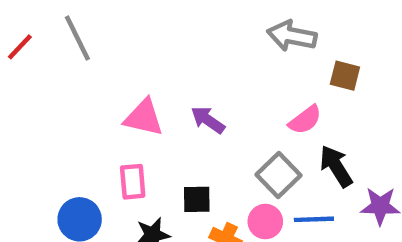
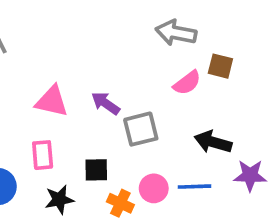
pink semicircle: (305, 120) -> (187, 83), moved
black arrow: (336, 166) -> (213, 142), turned -42
gray square: (279, 175) -> (141, 129), moved, turned 30

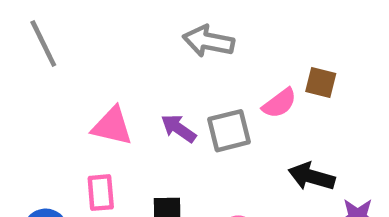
gray arrow: (176, 33) -> (208, 41), moved
gray square: (141, 129) -> (229, 131), moved

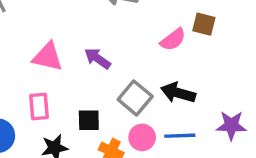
gray square: (229, 131) -> (135, 98), moved, turned -36
black arrow: (312, 177) -> (178, 93), moved

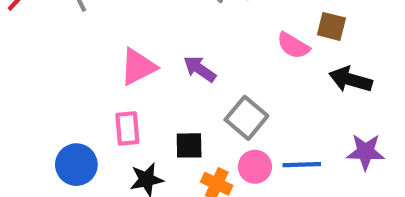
pink semicircle: (173, 40) -> (293, 46), turned 68
pink triangle: (48, 57) -> (138, 67), turned -40
black arrow: (178, 93) -> (351, 80), moved

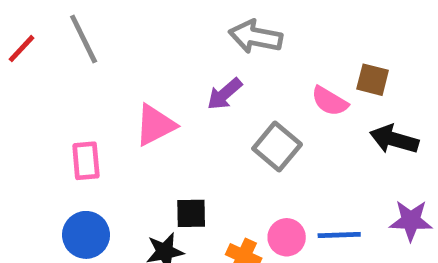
purple arrow: (200, 69) -> (225, 94), moved, turned -76
gray square: (246, 118) -> (277, 147), moved
pink rectangle: (127, 128) -> (86, 161), moved
black square: (189, 145) -> (191, 213), moved

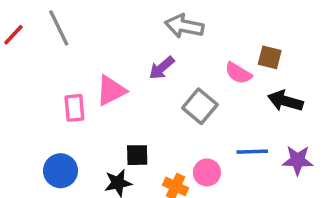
pink rectangle: (86, 161) -> (74, 108), moved
blue line: (339, 235) -> (252, 152), moved

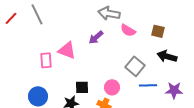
pink semicircle: (238, 73) -> (128, 30), moved
pink triangle: (111, 91) -> (67, 50), turned 48
gray square: (200, 106) -> (135, 66), moved
pink circle: (207, 172) -> (112, 87), moved

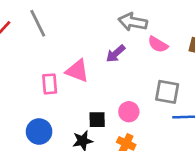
gray square: (135, 66) -> (167, 92), turned -30
pink circle: (112, 87) -> (129, 112), moved

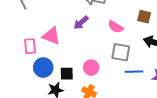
pink semicircle: (158, 44) -> (116, 27), moved
blue circle: (39, 132) -> (43, 68), moved

